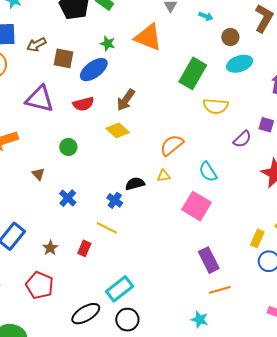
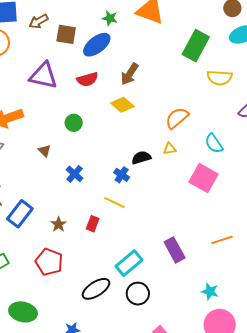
purple rectangle: (209, 260) -> (175, 250), moved
orange line: (220, 290) -> (222, 240), moved

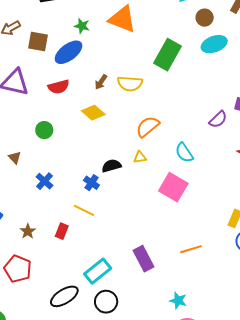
brown arrow: (130, 74) -> (101, 82), size x0.7
yellow semicircle: (220, 78) -> (130, 84), moved

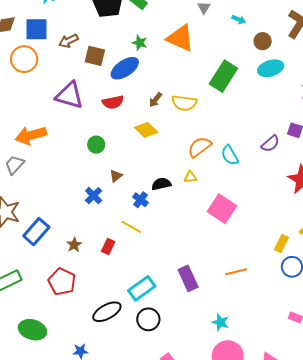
cyan semicircle: (184, 153) -> (230, 155), moved
brown triangle: (15, 157) -> (116, 176), moved, turned 32

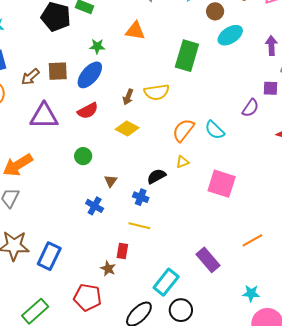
orange triangle: (180, 38) -> (135, 31), size x0.7
brown arrow: (68, 41) -> (30, 77), moved
brown star: (74, 245) -> (108, 269), moved

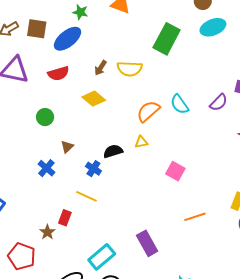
cyan semicircle: (215, 130) -> (179, 104), moved
pink square: (222, 184) -> (175, 171), size x0.7
orange line: (252, 240) -> (195, 217), moved

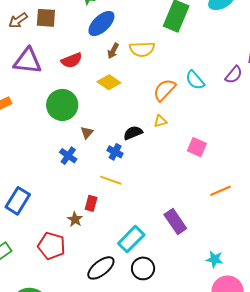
blue ellipse: (67, 39) -> (101, 24), moved
green circle: (45, 117) -> (62, 105), size x1.8

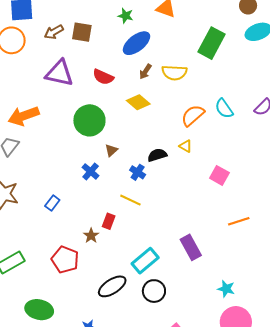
red semicircle: (72, 60) -> (103, 77), turned 40
yellow triangle: (160, 121) -> (186, 146), turned 40
blue rectangle: (18, 201) -> (52, 203), moved, size x0.6

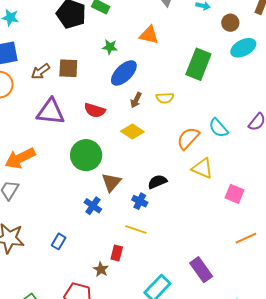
yellow semicircle: (174, 73) -> (165, 98), size x0.7
yellow triangle: (186, 146) -> (202, 168), moved, size x1.6
brown triangle: (111, 150) -> (111, 182), size x1.5
pink square: (219, 175) -> (234, 194), moved

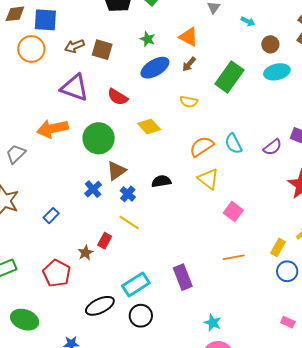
brown arrow: (136, 100) -> (189, 64), moved
orange arrow: (20, 158) -> (52, 129), moved
blue cross: (140, 201) -> (128, 194), moved

